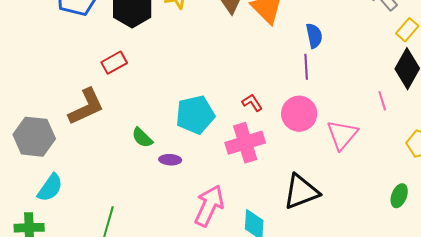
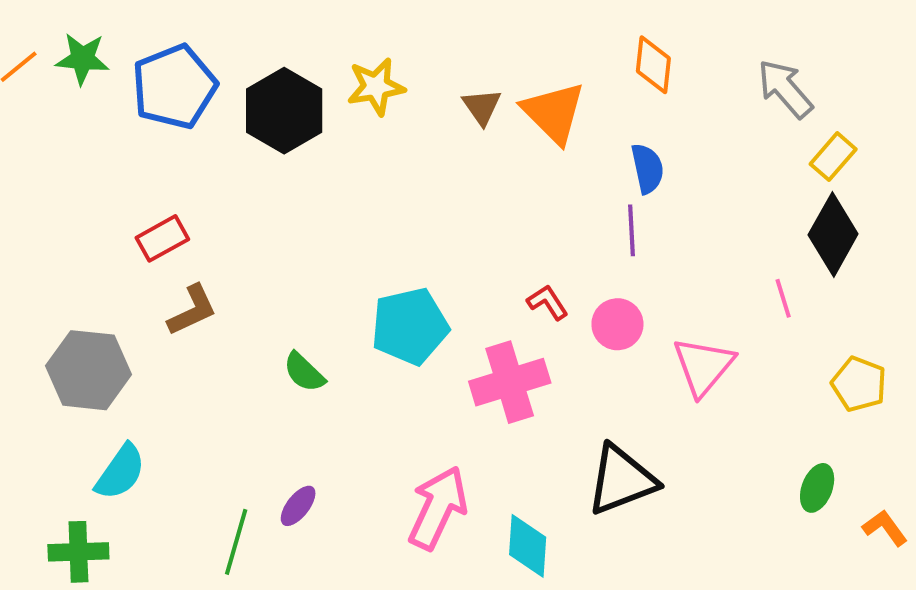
red rectangle: (114, 63) -> (162, 238), moved
red L-shape: (252, 103) -> (548, 302), moved
brown L-shape: (86, 107) -> (192, 310), size x0.7
pink circle: (299, 114) -> (617, 324), size x0.7
purple ellipse: (170, 160) -> (298, 506), moved, turned -55

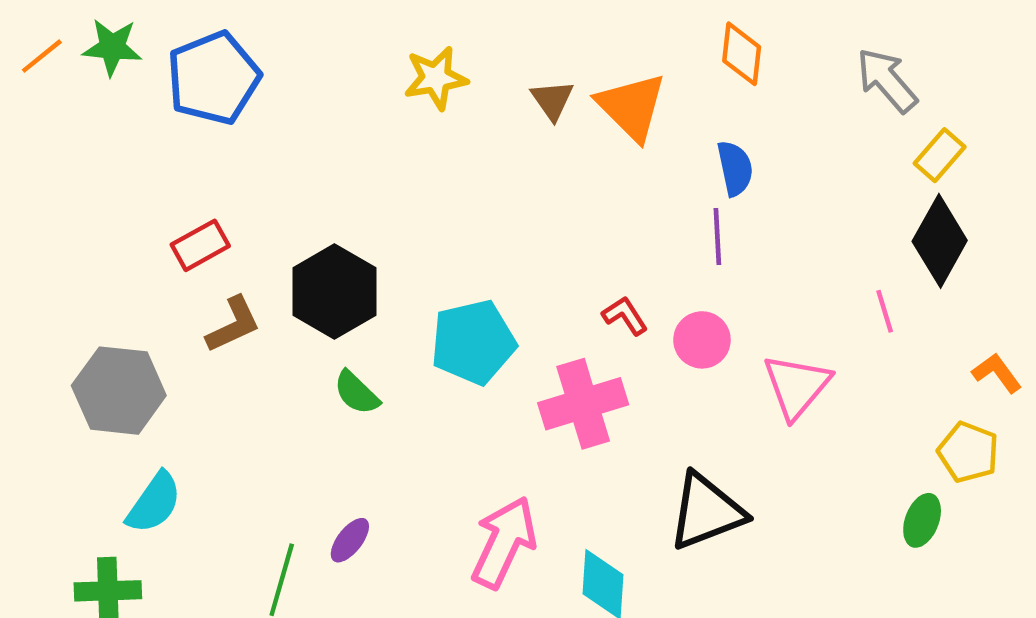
black hexagon: (284, 111) -> (334, 292), moved
yellow pentagon: (859, 384) -> (968, 452), moved
orange L-shape: (885, 528) -> (997, 373), moved

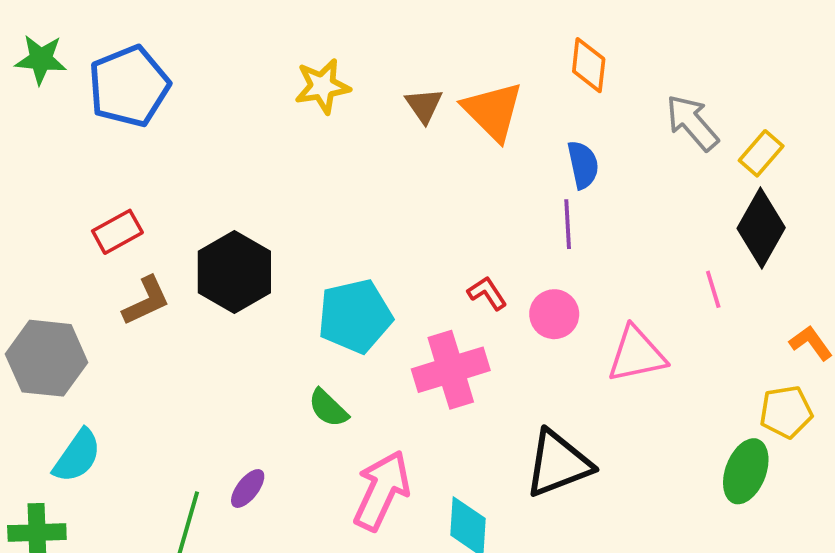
gray arrow: (887, 80) -> (692, 123), moved
pink triangle: (797, 386) -> (637, 354), turned 38
green semicircle: (356, 393) -> (328, 408), moved
yellow pentagon: (968, 452) -> (786, 412), turned -30
green ellipse: (922, 520) -> (746, 471), size x1.4

